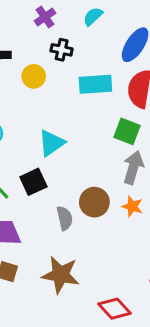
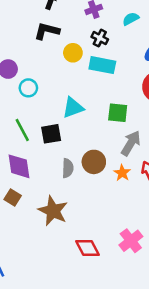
cyan rectangle: (95, 84) -> (102, 65), moved
green square: (127, 131) -> (118, 113), moved, turned -30

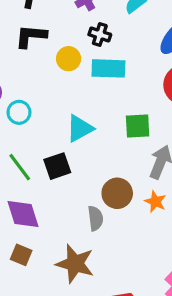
gray semicircle: (68, 168) -> (95, 218), moved

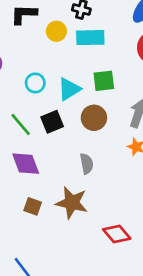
cyan circle: (19, 112) -> (35, 83), moved
green square: (138, 126) -> (104, 81), moved
brown circle: (117, 193) -> (94, 118), moved
brown square: (21, 255) -> (33, 206), moved

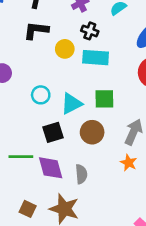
green line: (21, 125) -> (21, 157), moved, turned -55
purple diamond: (26, 164) -> (51, 168), moved

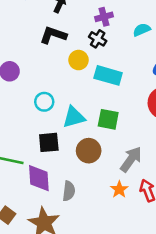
black cross: (90, 31) -> (98, 39), moved

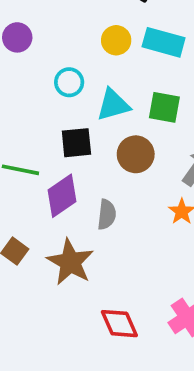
yellow circle: (79, 60) -> (116, 40), moved
purple diamond: (39, 178) -> (62, 196), turned 60

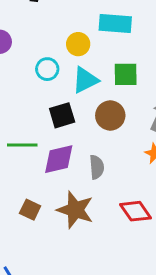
yellow circle: (116, 40) -> (78, 44), moved
purple diamond: (62, 196) -> (59, 159), turned 32
red diamond: (119, 324) -> (136, 211), moved

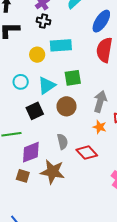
yellow circle: (78, 44) -> (37, 55), moved
purple diamond: (59, 159) -> (31, 152), moved
red diamond: (136, 211) -> (87, 153), moved

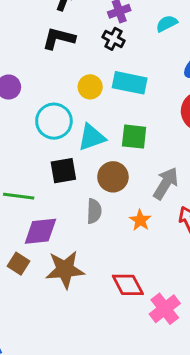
cyan circle: (21, 82) -> (54, 121), size x1.5
orange star: (100, 127) -> (140, 220), moved
gray semicircle: (62, 142) -> (94, 211), moved
red diamond: (87, 153) -> (128, 285), moved
brown star: (53, 172) -> (65, 270), turned -30

